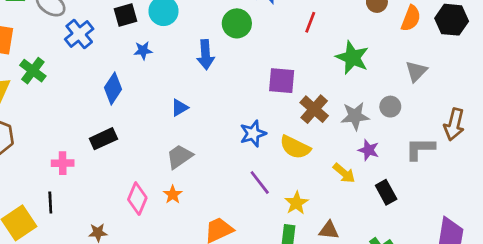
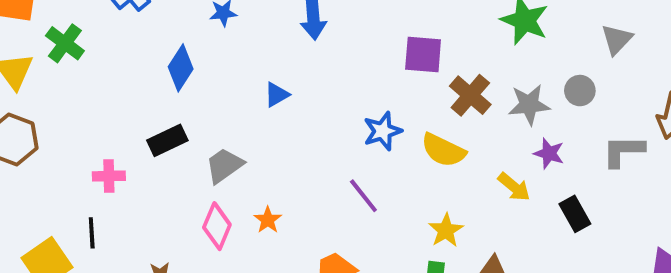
gray trapezoid: (180, 157) -> (224, 165), moved
purple line: (260, 182) -> (363, 196), moved

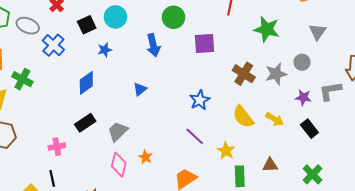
purple square: (423, 54) -> (205, 43), moved
blue diamond: (181, 68) -> (86, 83), turned 30
yellow semicircle: (443, 150) -> (243, 117), moved, turned 35
purple star: (549, 153) -> (303, 97), moved
yellow star: (446, 230) -> (226, 151), moved

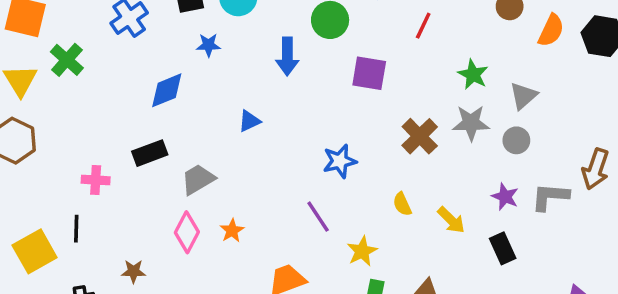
green star: (267, 29) -> (473, 75), size x0.7
gray triangle: (318, 32) -> (523, 96), moved
gray star: (276, 74) -> (471, 123), moved
yellow semicircle: (243, 117) -> (402, 204), size x0.6

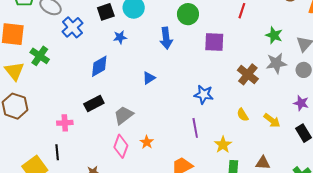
blue star: (340, 161) -> (204, 94), turned 30
purple line: (318, 217) -> (195, 128), turned 30

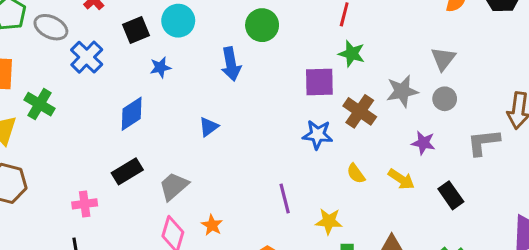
green star: (274, 35) -> (352, 54), moved
purple square: (214, 42) -> (319, 82), moved
blue star: (204, 94) -> (318, 135), moved
purple star: (301, 103) -> (423, 143), moved
yellow star: (223, 145) -> (329, 221), turned -30

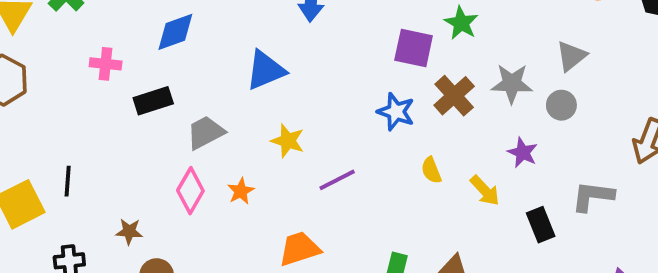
blue triangle: (209, 127) -> (266, 70), size x1.6
gray L-shape: (483, 142) -> (593, 196), moved
purple line: (285, 198) -> (337, 180), turned 64
pink cross: (85, 204) -> (106, 64), moved
yellow star: (329, 221) -> (288, 141), moved

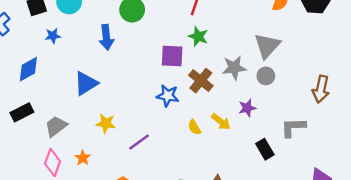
gray triangle: (571, 56) -> (267, 46), size x1.4
purple star: (523, 153) -> (247, 108), turned -30
yellow arrow: (485, 191) -> (221, 122), moved

